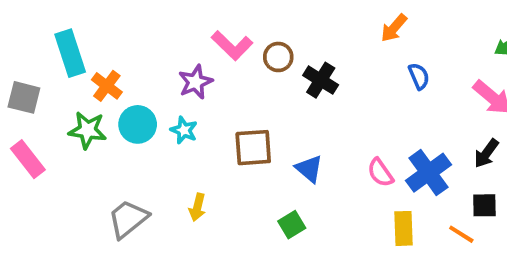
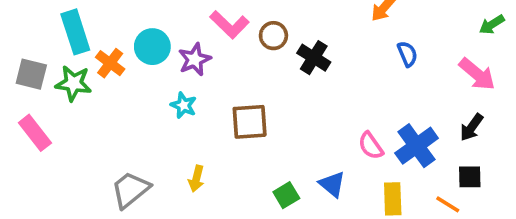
cyan circle: (138, 124) -> (152, 47), moved
green star: (88, 130) -> (73, 83), moved
blue triangle: (309, 169) -> (332, 184), moved

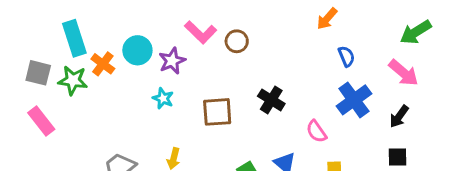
green arrow: (492, 25) -> (416, 32), size x1.5
black cross: (314, 58) -> (271, 100), moved
blue cross: (417, 146) -> (354, 100), moved

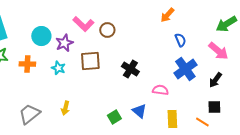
orange cross: (103, 64) -> (27, 64), moved, turned -35
brown square: (217, 112) -> (90, 61), moved
pink semicircle: (316, 131) -> (160, 90), turned 133

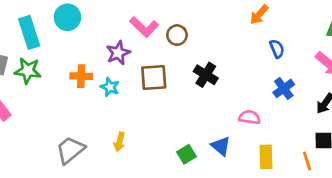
cyan circle: (41, 36) -> (67, 17), moved
orange cross: (27, 64) -> (81, 76), moved
black cross: (130, 69) -> (206, 75), moved
blue cross: (185, 69) -> (284, 88), size x0.7
orange line: (202, 122) -> (307, 161), turned 40

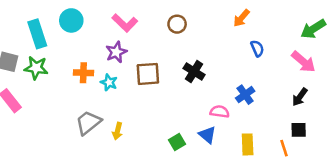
pink L-shape: (144, 27) -> (125, 23), moved
brown circle: (177, 35) -> (177, 24), moved
blue cross: (284, 88) -> (245, 95), moved
pink semicircle: (250, 117) -> (220, 112), moved
gray trapezoid: (70, 150) -> (88, 123), moved

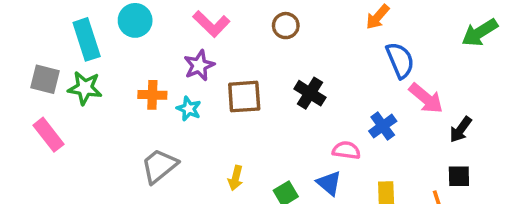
blue semicircle: (257, 48) -> (400, 60), size x1.5
pink arrow: (303, 62) -> (426, 98), moved
yellow arrow: (117, 131) -> (236, 178), moved

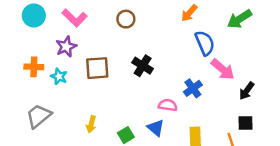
cyan circle: (135, 20) -> (34, 15), moved
green arrow: (480, 33) -> (239, 19), moved

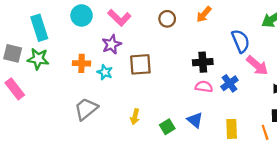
orange arrow: (189, 13) -> (204, 14), moved
black cross: (143, 66) -> (203, 62), moved, turned -36
pink semicircle: (168, 105) -> (204, 87), moved

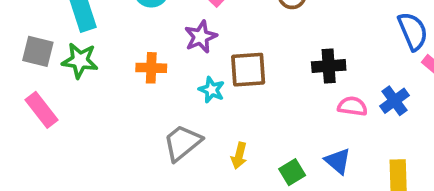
black cross: (203, 62) -> (329, 66), moved
cyan star: (105, 72) -> (212, 90), moved
gray trapezoid: (86, 109) -> (182, 143), moved

